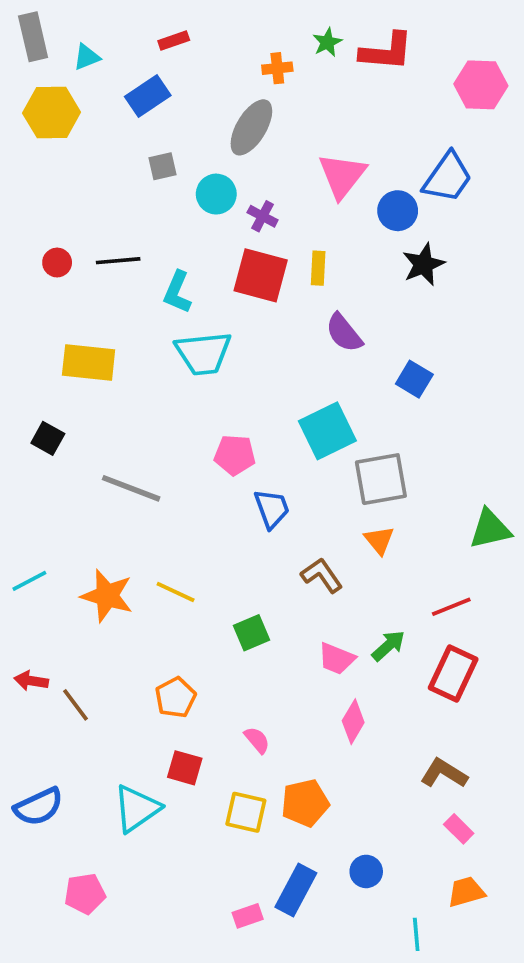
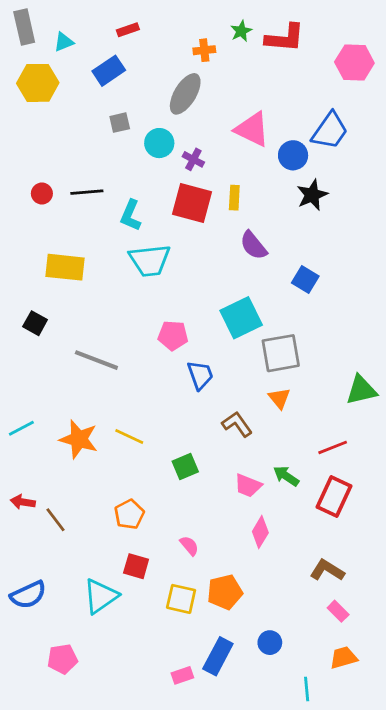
pink triangle: (342, 176) -> (252, 129), turned -42
green arrow: (388, 646) -> (286, 476), turned -104

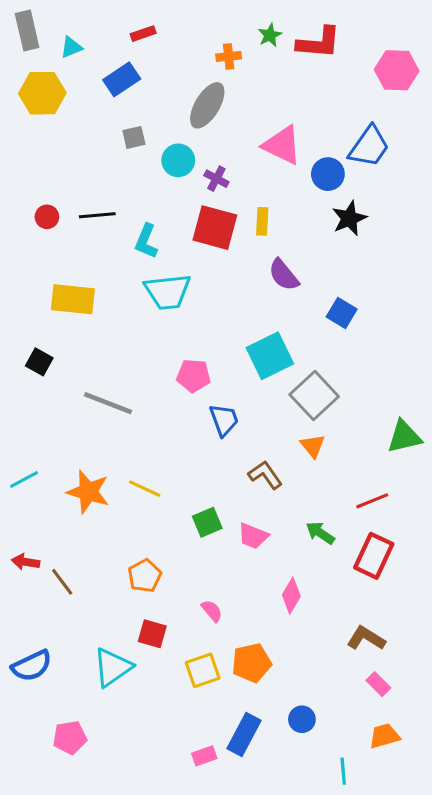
gray square: (281, 353) -> (314, 395), turned -33
pink trapezoid: (248, 486) -> (253, 536), moved
yellow square: (181, 599) -> (203, 670), turned -32

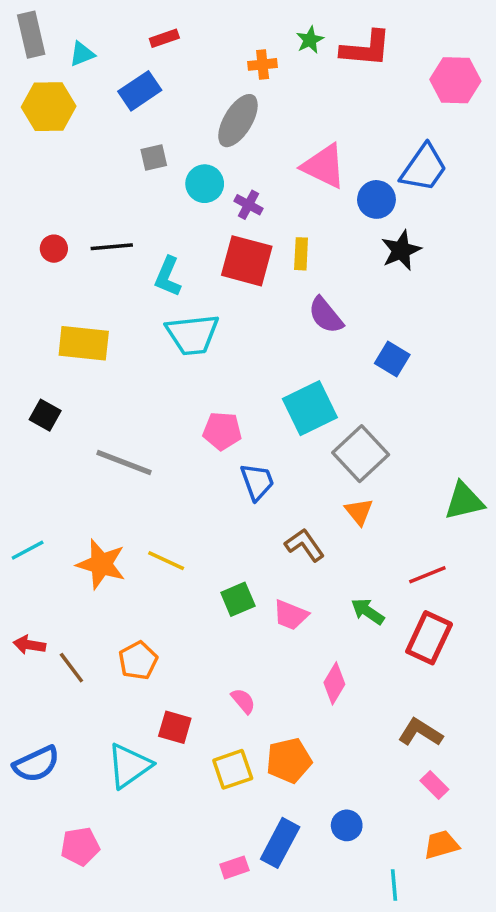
orange pentagon: (145, 576) -> (138, 661), moved

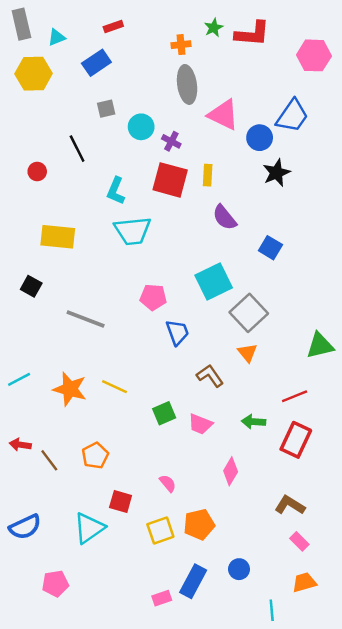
gray ellipse: (238, 121) -> (187, 84), moved, turned -39
black line: (112, 247) -> (77, 149), moved, turned 68
green arrow: (368, 612) -> (254, 422), turned -30

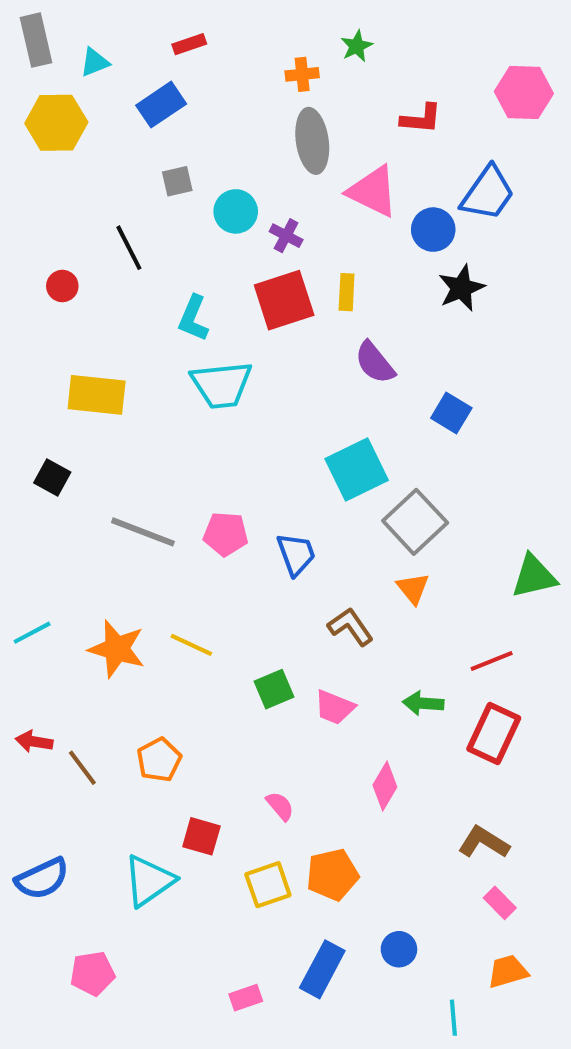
red L-shape: (252, 34) -> (421, 119), moved, size x0.7
red square: (170, 180) -> (284, 300), turned -33
pink pentagon: (153, 297) -> (226, 534), moved
pink rectangle: (162, 598) -> (246, 998), moved

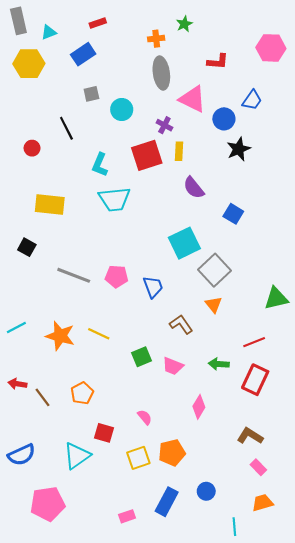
blue trapezoid: (488, 193) -> (252, 100), size x0.7
purple cross: (286, 236) -> (164, 125), moved
pink pentagon: (93, 973) -> (48, 504), size x1.5

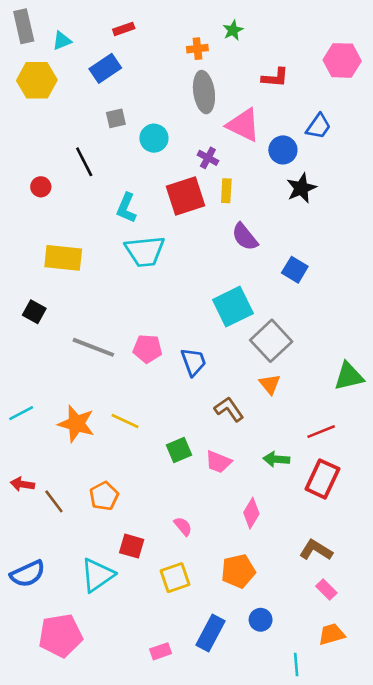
orange pentagon: (172, 453) -> (238, 571), moved

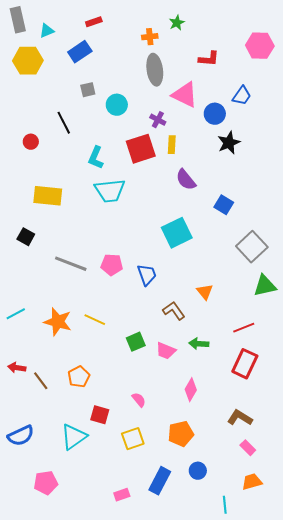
gray square: (271, 341) -> (252, 247), moved
green arrow: (276, 459) -> (199, 344), moved
pink pentagon: (61, 636) -> (46, 483), size x0.7

